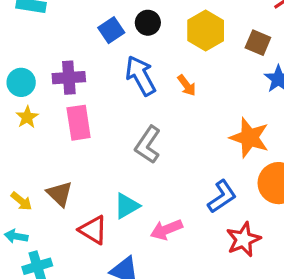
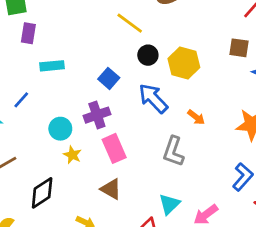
blue square: (111, 30) -> (109, 78), moved
yellow hexagon: (206, 30) -> (184, 63), moved
orange arrow: (187, 85) -> (196, 117), moved
brown triangle: (60, 194) -> (111, 189), moved

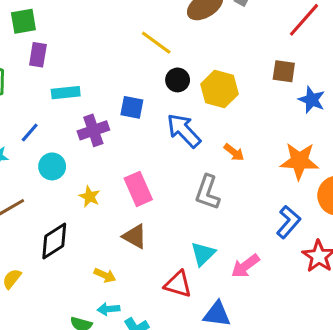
blue square: (109, 78) -> (132, 107), turned -30
purple cross: (97, 115) -> (93, 130), moved
cyan circle: (60, 129) -> (52, 166), moved

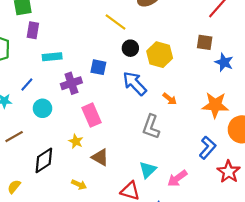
pink rectangle: (138, 189) -> (91, 115), moved
yellow star: (90, 197) -> (76, 141), moved

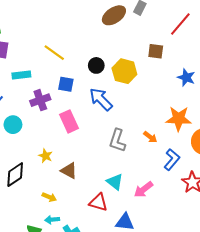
yellow line: (116, 22) -> (54, 53), moved
brown square: (205, 42) -> (156, 51), moved
orange arrow: (170, 99) -> (150, 137), moved
pink rectangle: (91, 115) -> (69, 121), moved
cyan triangle: (148, 170) -> (115, 182), turned -36

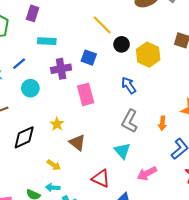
yellow line: (54, 53) -> (102, 25), moved
blue arrow: (101, 99) -> (129, 85), moved, size x0.7
orange arrow: (150, 137) -> (162, 123), turned 48
cyan triangle: (115, 182) -> (122, 151), moved

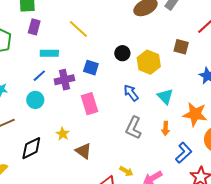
yellow line: (102, 25) -> (78, 29), moved
blue line: (19, 64) -> (39, 76), moved
cyan triangle: (122, 151) -> (165, 96), moved
yellow arrow: (54, 165) -> (126, 171), moved

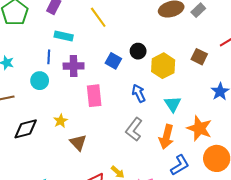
blue square: (91, 68) -> (113, 61), moved
blue line: (39, 76) -> (49, 57), turned -56
orange arrow: (166, 128) -> (166, 137), size x1.6

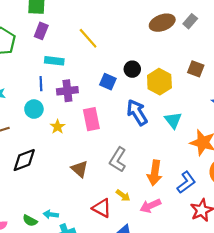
blue arrow: (139, 93) -> (137, 112), size x1.4
yellow star: (61, 121) -> (58, 127), moved
gray L-shape: (134, 129) -> (118, 160), moved
orange arrow: (166, 137) -> (155, 173), moved

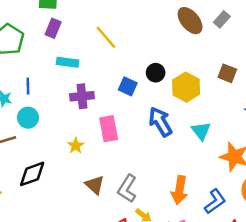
brown ellipse: (162, 23) -> (190, 21), turned 70
blue line: (41, 84) -> (28, 86), moved
cyan circle: (34, 109) -> (28, 118), moved
yellow star: (58, 127) -> (76, 146), moved
gray L-shape: (118, 160) -> (127, 189), moved

